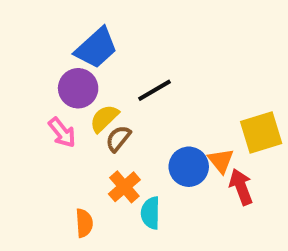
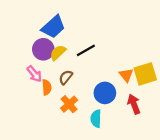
yellow semicircle: (104, 118) -> (58, 53), moved
orange triangle: (221, 161) -> (126, 75), moved
cyan semicircle: (150, 213) -> (96, 119), moved
orange semicircle: (84, 223) -> (47, 87), moved

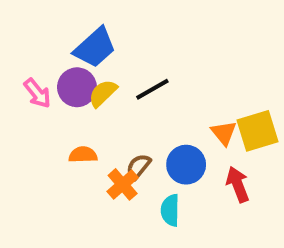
pink arrow: (34, 74) -> (37, 93), moved
brown semicircle: (66, 77) -> (138, 167), moved
orange semicircle: (47, 87) -> (83, 155), turned -88

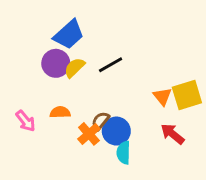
pink arrow: (37, 93) -> (26, 121), moved
blue circle: (186, 165) -> (116, 131), moved
red arrow: (238, 184) -> (172, 134), turned -30

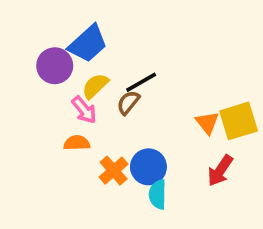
purple circle: (56, 63) -> (55, 66), moved
pink arrow: (26, 121) -> (84, 110), moved
brown semicircle: (100, 121) -> (128, 103), moved
red arrow: (172, 134) -> (220, 171), turned -95

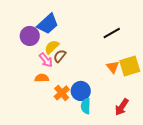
black line: (141, 82) -> (112, 33), moved
brown semicircle: (128, 103) -> (60, 56), moved
red arrow: (220, 171) -> (122, 107), moved

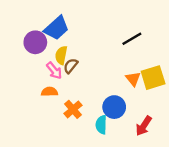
yellow semicircle: (52, 47) -> (61, 55), turned -35
blue circle: (81, 91) -> (114, 107), moved

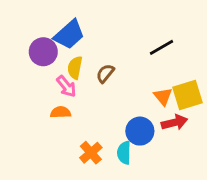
brown semicircle: (71, 66) -> (105, 73), moved
orange cross: (73, 109) -> (91, 153), moved
red arrow: (144, 126) -> (174, 122), moved, turned -138

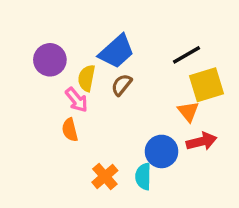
blue trapezoid: (69, 34) -> (117, 51), moved
yellow square: (187, 95) -> (207, 85), moved
orange semicircle: (61, 112) -> (70, 130), turned -102

